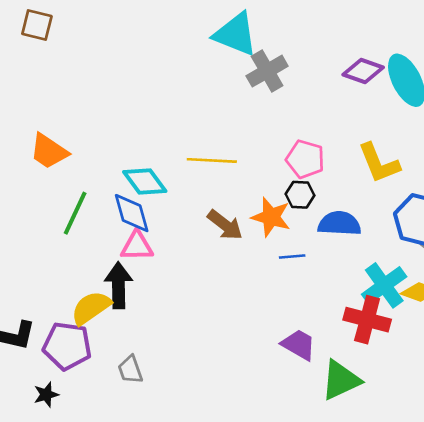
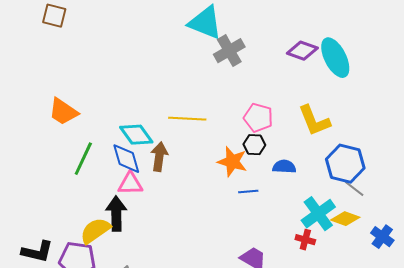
blue semicircle: (339, 224) -> (284, 167), size x0.7
brown arrow: (225, 225) -> (159, 157), moved, turned -120
red cross: (367, 320) -> (305, 240), size x0.6

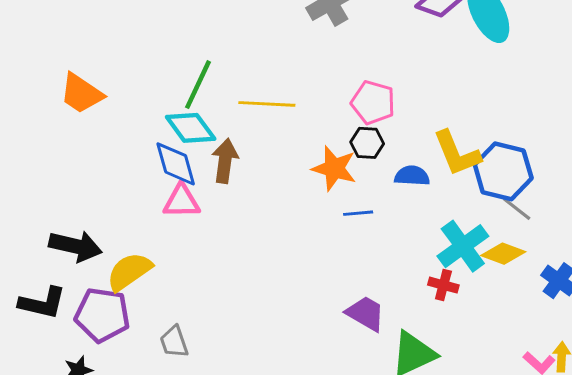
yellow L-shape: (314, 121) -> (457, 153), moved
green line: (83, 159) -> (198, 85), moved
black arrow: (116, 214) -> (75, 246), moved, turned 104

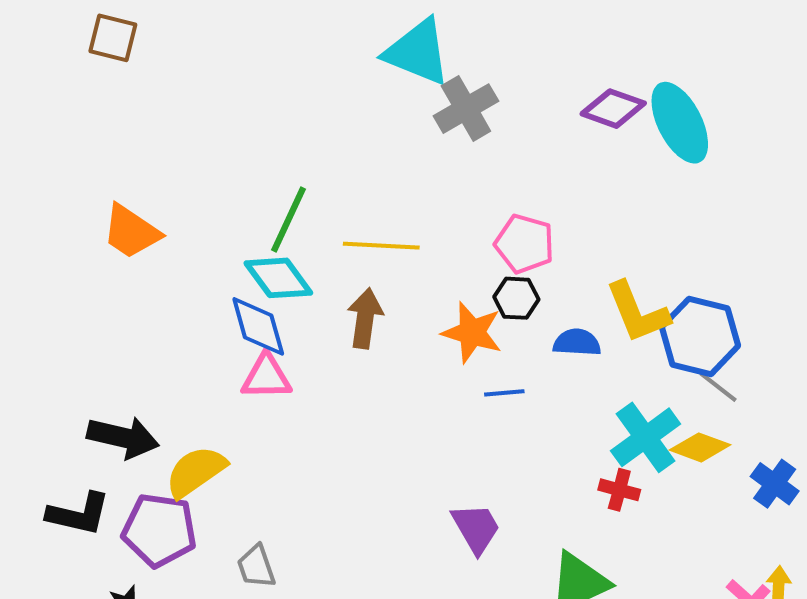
brown arrow: (225, 161) -> (365, 318), moved
purple trapezoid: (366, 313) -> (476, 528), moved, turned 30

